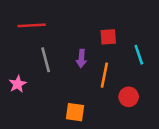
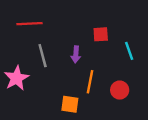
orange line: (104, 75) -> (90, 82), moved
pink star: (18, 84) -> (16, 78), size x1.5

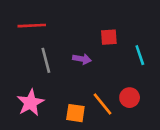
purple arrow: (76, 54) -> (82, 59), turned -84
pink star: (16, 78) -> (30, 103), moved
orange line: (90, 82) -> (103, 104), moved, turned -50

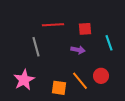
red line: (32, 26) -> (53, 25), moved
purple arrow: (82, 59) -> (78, 50), moved

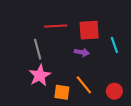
red square: (85, 29) -> (89, 30), size x1.5
red circle: (101, 76) -> (114, 91), moved
pink star: (24, 80) -> (40, 75), moved

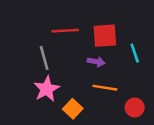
orange line: (84, 85) -> (105, 88), moved, turned -42
orange square: (62, 92) -> (73, 109), turned 35

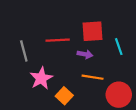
red line: (65, 31) -> (58, 40), moved
gray line: (44, 58) -> (24, 51), moved
red circle: (135, 108) -> (119, 95), size x1.5

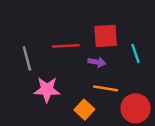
pink star: (41, 78) -> (47, 90), turned 30
orange square: (64, 96) -> (84, 110), moved

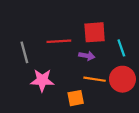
red circle: (136, 108) -> (122, 79), moved
orange square: (84, 110) -> (76, 98), turned 36

